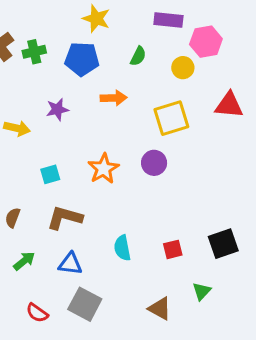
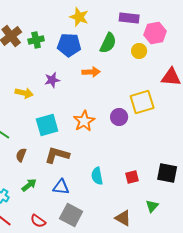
green semicircle: (138, 56) -> (108, 43), size x1.5
yellow square: (171, 118) -> (142, 102), moved
cyan square: (50, 174) -> (47, 125), size x1.6
black square: (223, 244) -> (167, 173), turned 30

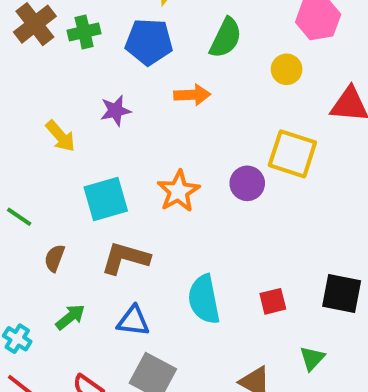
yellow circle: (139, 51) -> (287, 69), moved
yellow arrow: (24, 93) -> (60, 136), turned 36
yellow square: (142, 102) -> (292, 154), turned 35
cyan semicircle: (97, 176) -> (204, 299), size x1.4

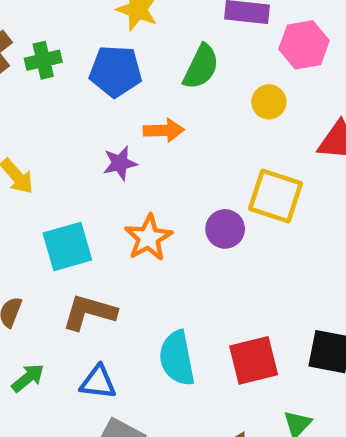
purple star: (115, 111) -> (120, 163), moved
red square: (273, 301) -> (254, 360), size x1.6

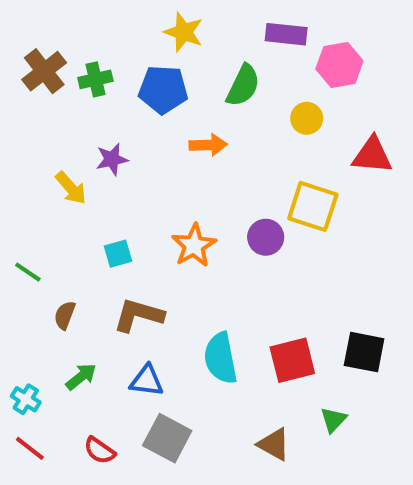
purple star: (120, 163) -> (112, 159), moved
cyan square: (67, 246) -> (118, 254), size x0.6

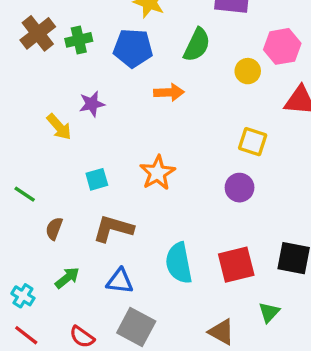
pink hexagon: (339, 65) -> (282, 46), moved
yellow square: (313, 206) -> (253, 142), size x0.7
purple circle: (266, 237) -> (240, 188), moved

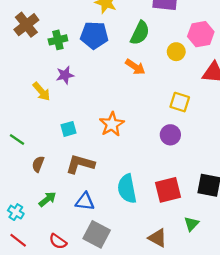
green cross: (79, 40) -> (58, 40), moved
orange arrow: (169, 92) -> (135, 67), moved, turned 36

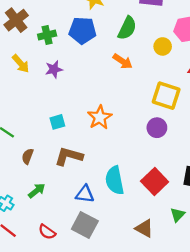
yellow arrow: (42, 91) -> (21, 64), moved
yellow square: (180, 102) -> (166, 96), size x1.4
red square: (168, 190) -> (155, 181), turned -30
blue triangle: (85, 202) -> (85, 194), moved

